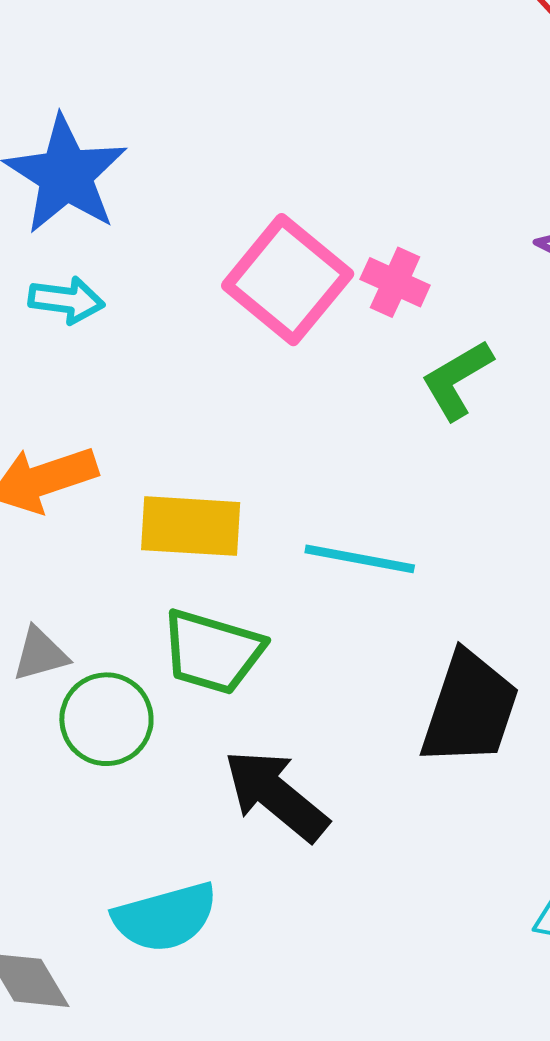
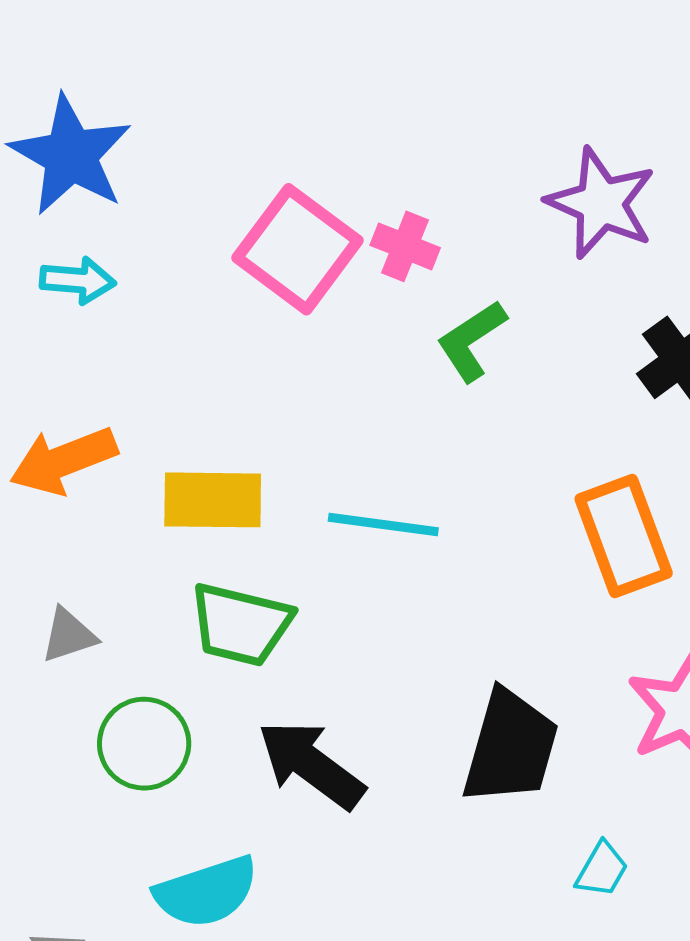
black trapezoid: (470, 709) -> (510, 747), moved
green circle: (106, 719) -> (144, 744), moved

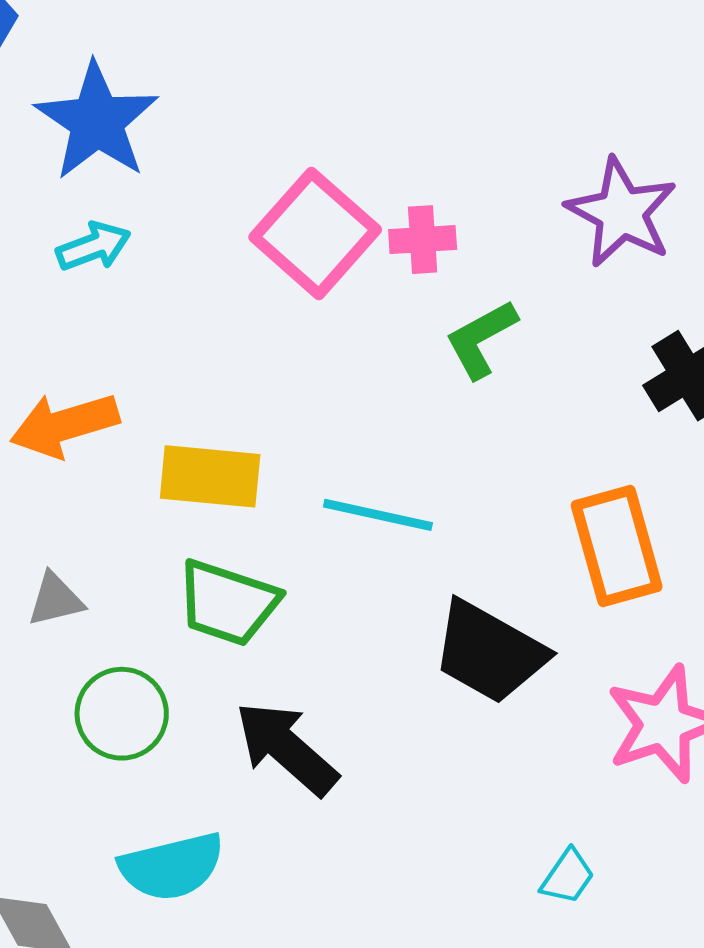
pink cross: (405, 246) -> (423, 240), turned -30
cyan arrow: (78, 280) -> (93, 246), turned -30
black trapezoid: (510, 747) -> (489, 652), moved, turned 99

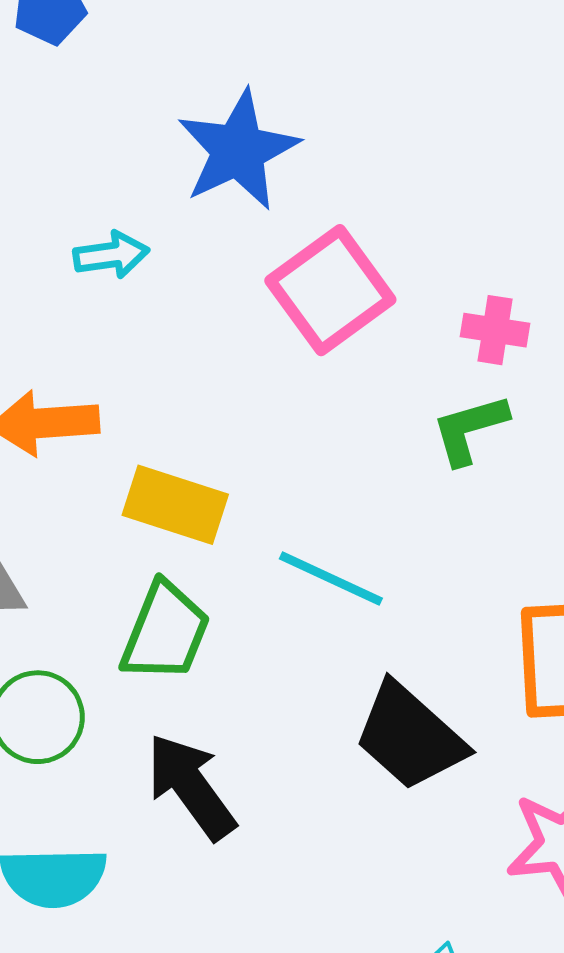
blue star: (97, 121) -> (238, 150), moved
pink cross: (423, 240) -> (495, 330), moved
green trapezoid: (228, 603) -> (165, 632), turned -99

